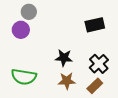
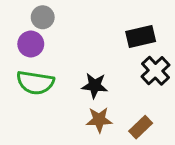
black cross: (99, 64) -> (155, 71), moved
green semicircle: (24, 77) -> (35, 83), moved

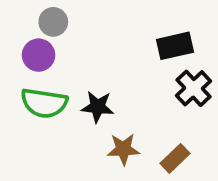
black star: (95, 86) -> (98, 107), moved

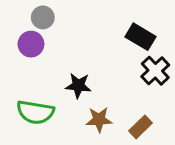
black rectangle: (175, 46) -> (140, 37), turned 44
green semicircle: (44, 103) -> (35, 112), moved

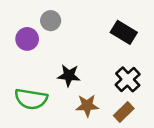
gray circle: (43, 17) -> (51, 21), moved
black cross: (155, 71) -> (128, 79), moved

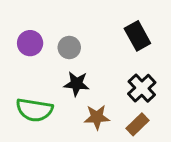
gray circle: (51, 21) -> (69, 47), moved
black rectangle: (124, 32) -> (137, 36), turned 30

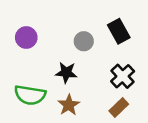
gray circle: (69, 47) -> (84, 41), moved
brown star: (97, 117) -> (69, 105), moved, turned -30

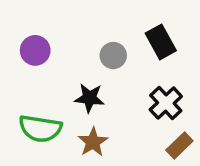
brown rectangle: (119, 108) -> (179, 145), moved

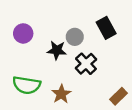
black star: (89, 98) -> (57, 50), moved
black cross: (166, 103) -> (86, 64), moved

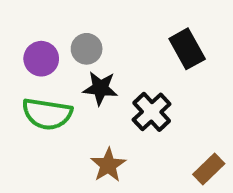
gray circle: (75, 37) -> (87, 49), moved
green semicircle: (27, 85) -> (47, 114), moved

